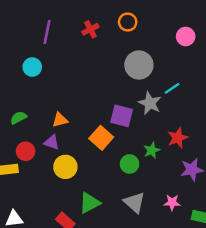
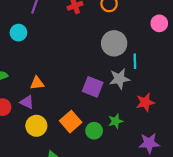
cyan line: (172, 88) -> (135, 61), moved, turned -64
gray star: (150, 103) -> (119, 79), turned 30
orange square: (101, 138) -> (71, 122), moved
red star: (178, 138) -> (145, 102), moved

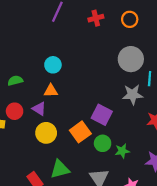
cyan circle: (18, 33) -> (53, 65), moved
purple square: (93, 87) -> (102, 115), moved
green star: (116, 121) -> (122, 151), moved

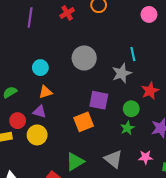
gray circle: (131, 59) -> (84, 58), moved
orange square: (80, 132) -> (84, 122), turned 30
yellow circle: (46, 133) -> (37, 135), moved
green circle: (103, 143) -> (131, 109), moved

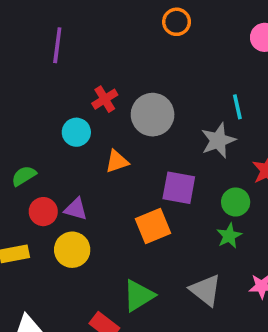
red cross: (67, 13) -> (105, 99), moved
orange triangle: (45, 92) -> (117, 161), moved
red circle: (18, 121) -> (43, 212), moved

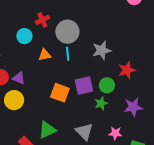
cyan line: (237, 107) -> (68, 54), moved
purple square: (179, 188) -> (84, 86), moved, turned -30
orange square: (153, 226) -> (60, 93), turned 36

